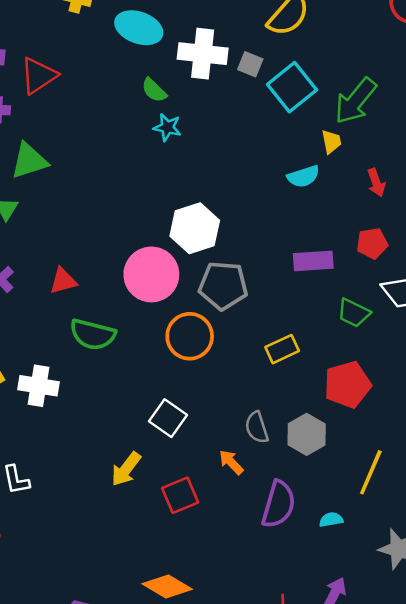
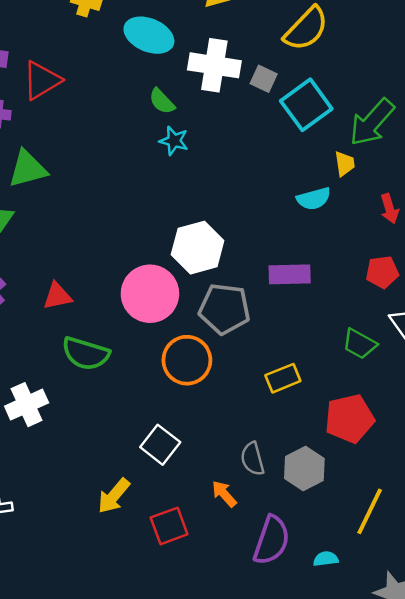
purple rectangle: (313, 261) -> (290, 274), moved
white cross: (39, 386) -> (27, 405), turned -36

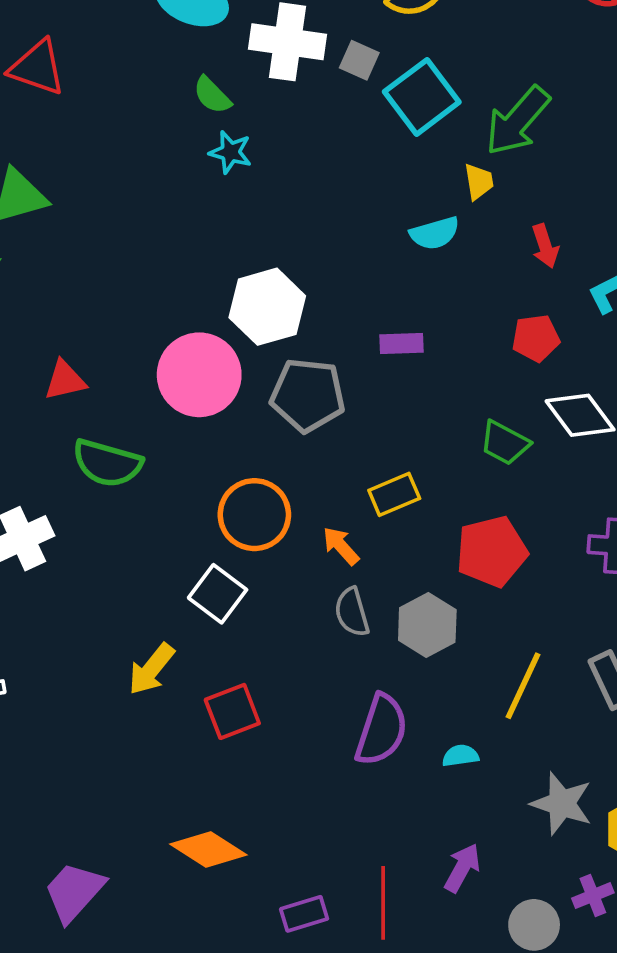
red triangle: (42, 80) -> (37, 68), turned 51
purple rectangle: (290, 274) -> (402, 344), size x0.7
orange circle: (187, 360) -> (254, 515), moved
orange arrow: (224, 494) -> (341, 546), moved

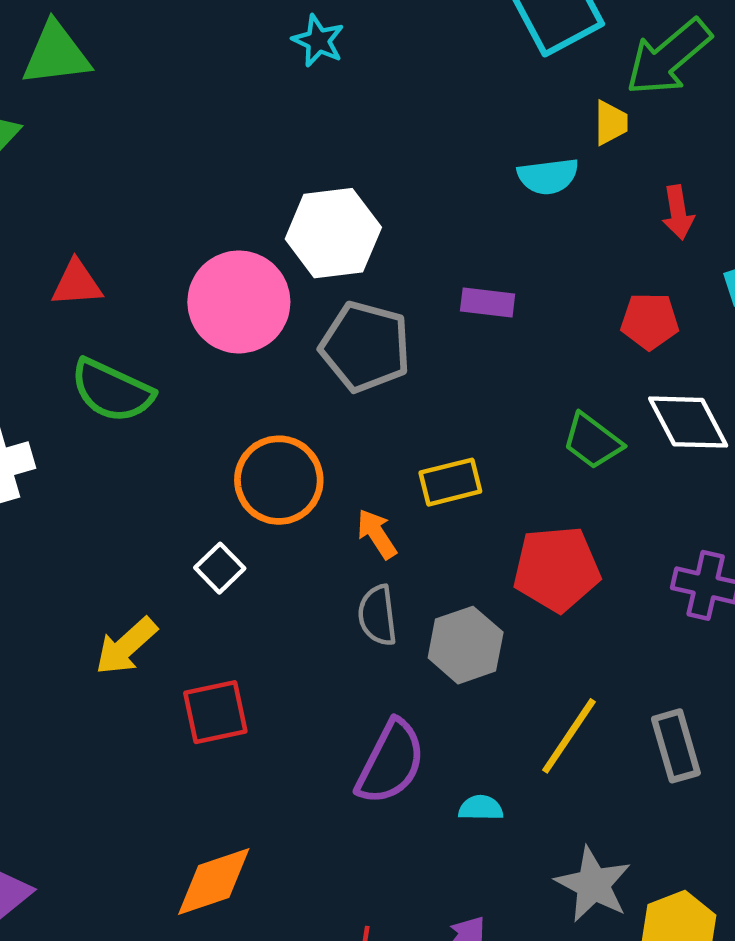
white square: (218, 594) -> (220, 568), size x0.7
orange diamond: (208, 849) -> (214, 881), moved, turned -60

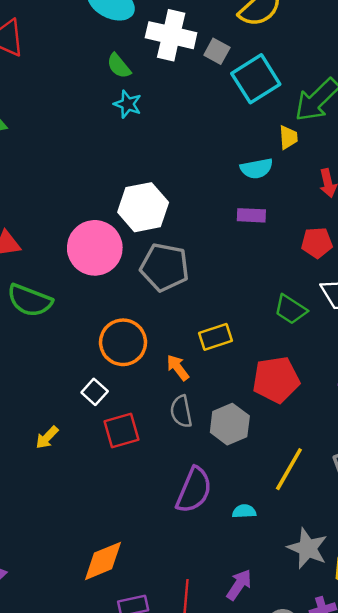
purple rectangle: (488, 302) -> (251, 215), moved
yellow arrow: (126, 646) -> (47, 438), size x0.7
red square: (215, 712) -> (121, 431), moved

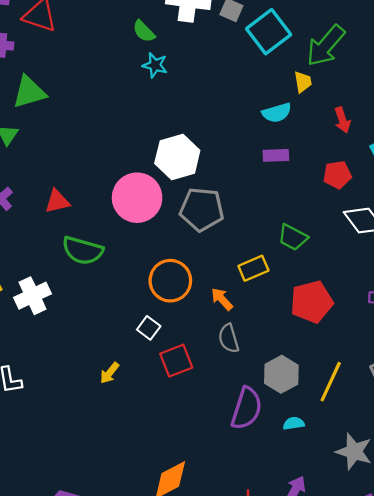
green trapezoid: (290, 309) -> (293, 237), moved
gray hexagon: (230, 424) -> (281, 374), moved

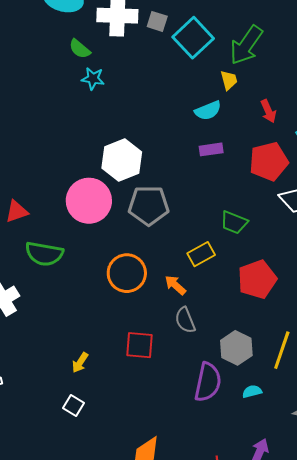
red pentagon: (337, 175) -> (269, 161), size x1.5
white square: (149, 328) -> (74, 406), moved
red square: (176, 361) -> (140, 345), turned 32

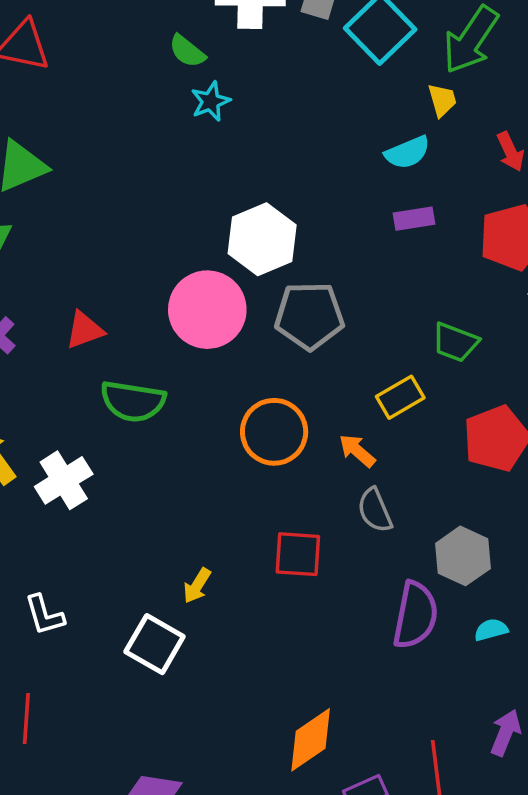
cyan star: (93, 79) -> (211, 101), turned -30
white square: (74, 406) -> (155, 644), moved, size x1.6

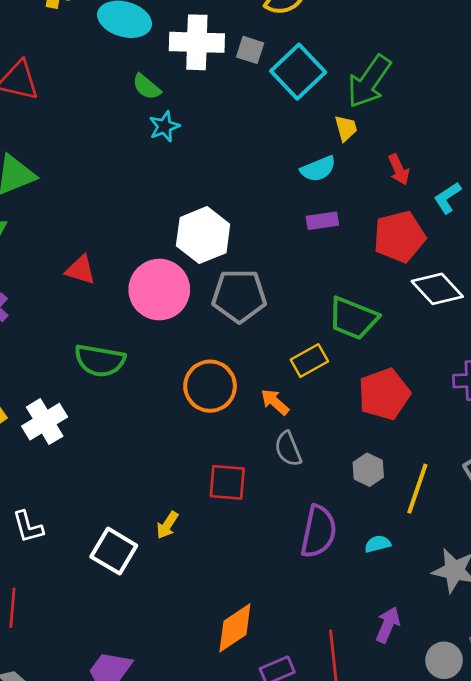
red triangle: (85, 330) -> (81, 270), moved, turned 36
green trapezoid: (455, 342) -> (353, 318), size x1.4
gray hexagon: (463, 556) -> (368, 470), moved, size x0.7
yellow arrow: (197, 586) -> (167, 525), moved

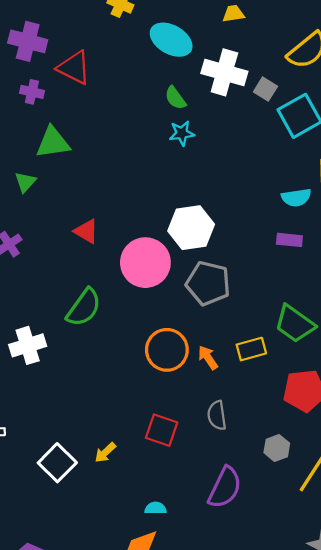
green semicircle: (100, 360) -> (84, 308), turned -78
orange arrow: (275, 402) -> (208, 358), moved
cyan semicircle: (378, 544) -> (155, 508), moved

